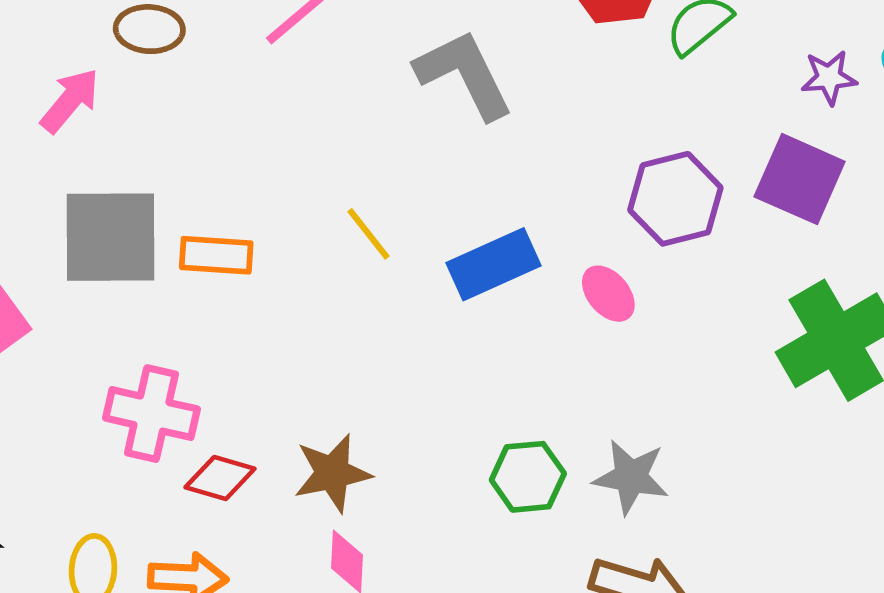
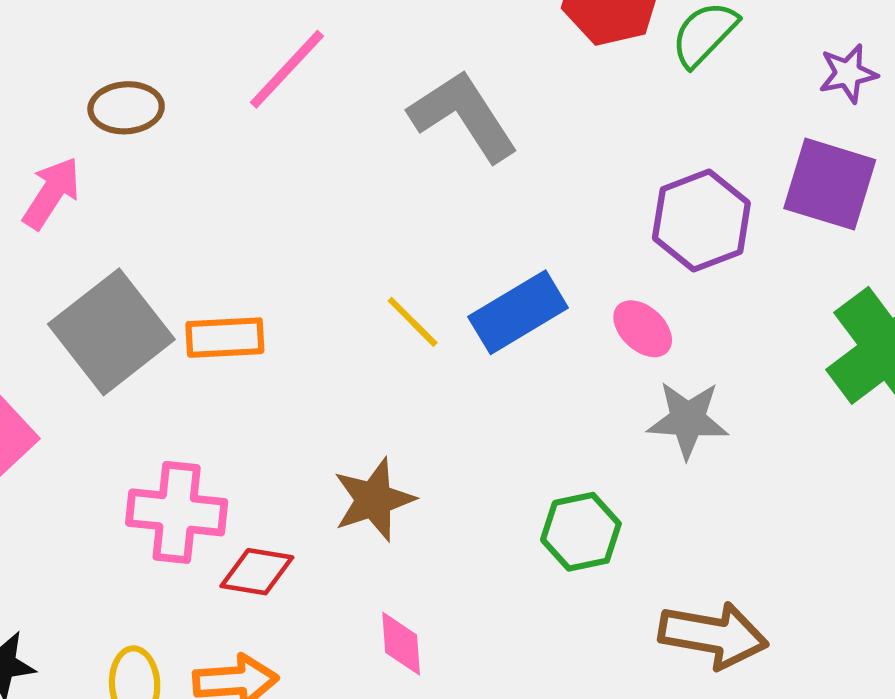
yellow line: (368, 234) -> (413, 322), moved
gray square: (111, 237) -> (111, 332), turned -31
brown star: (332, 473) -> (374, 500), moved
gray star: (631, 477) -> (688, 420), moved

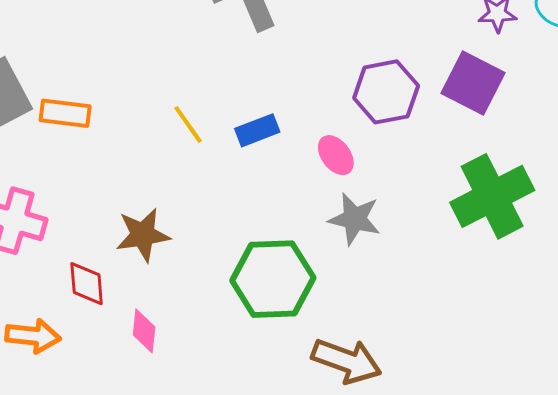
blue rectangle: (518, 312) -> (257, 130), size x0.7
green hexagon: (581, 532) -> (273, 279), size x1.6
red diamond: (257, 572) -> (87, 284), moved, turned 66

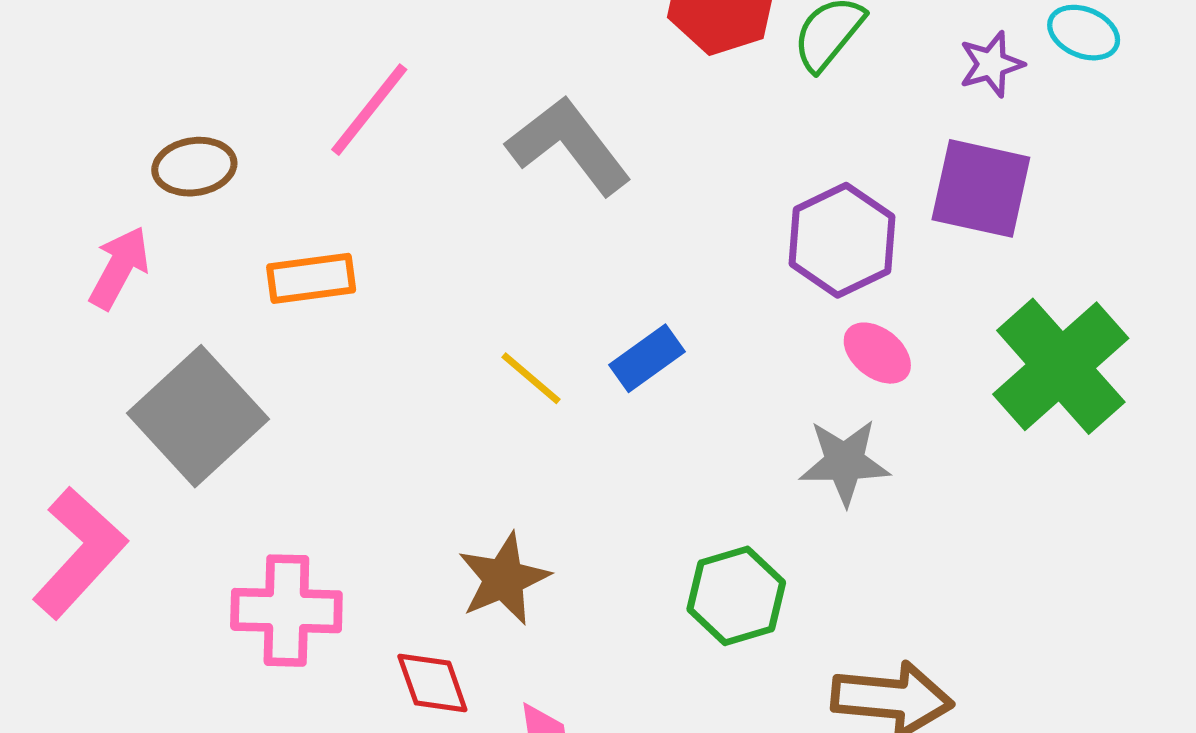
orange rectangle: (65, 113) -> (311, 278), moved
pink ellipse: (336, 155) -> (877, 353), moved
green hexagon: (273, 279) -> (736, 596), size x0.7

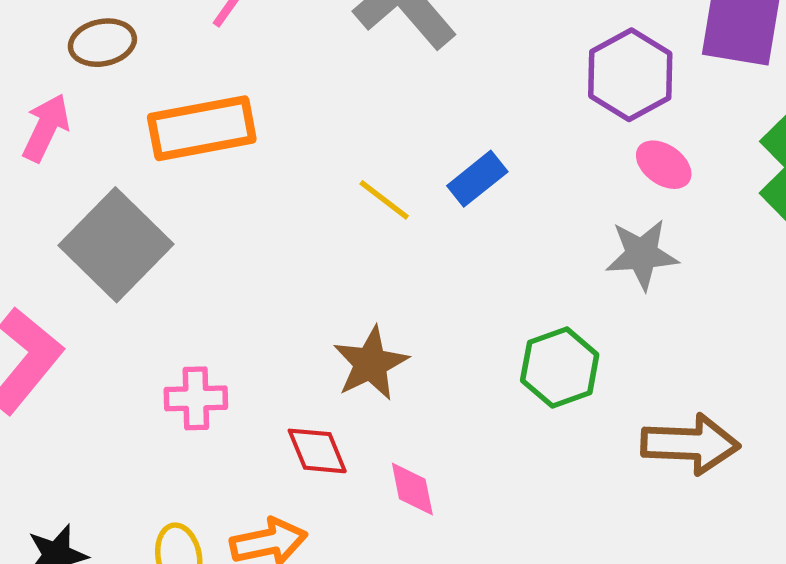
orange rectangle: (311, 278) -> (202, 128), size x1.5
pink cross: (286, 611) -> (196, 398), size x0.7

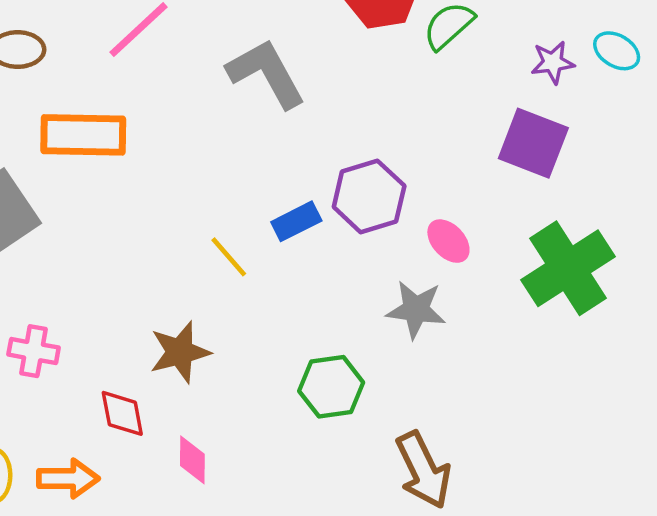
purple hexagon: (630, 75) -> (369, 196), moved
yellow line: (384, 200) -> (229, 257), moved
brown arrow: (690, 444) -> (423, 470), turned 50

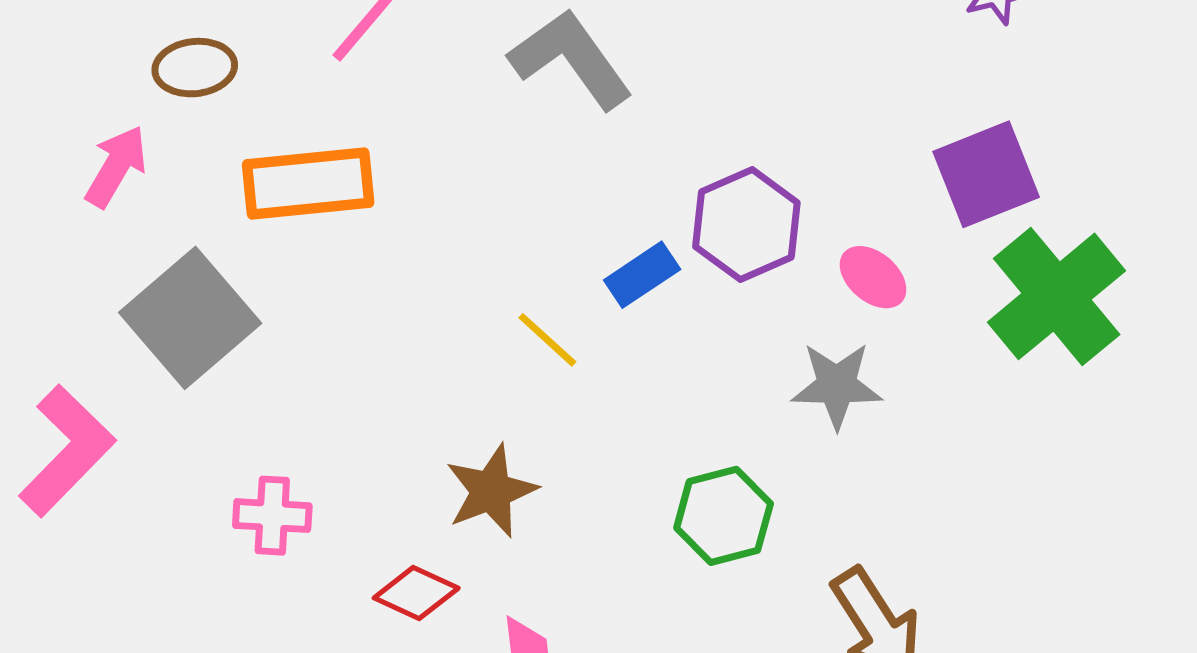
purple square: (533, 143) -> (986, 174), moved, turned -36
red diamond: (122, 413) -> (416, 593), turned -48

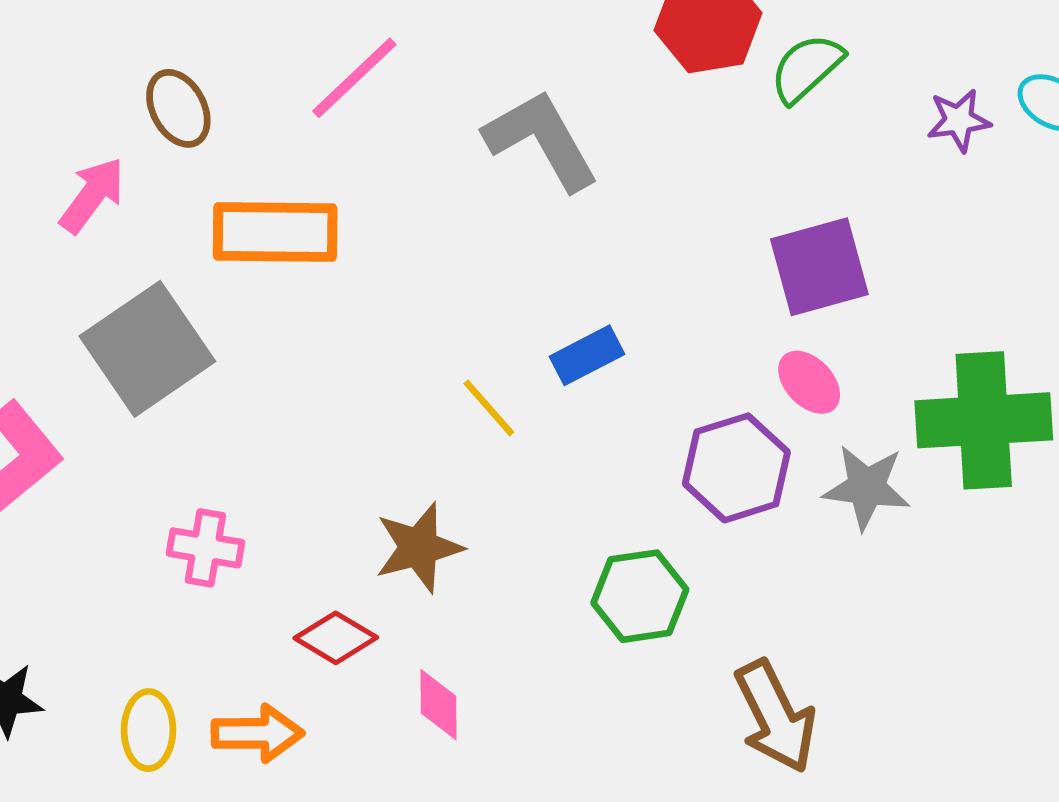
brown ellipse: (195, 68) -> (178, 108), turned 62
purple square: (986, 174) -> (819, 267), moved
purple hexagon: (746, 225) -> (736, 468), moved
green cross: (1057, 296) -> (984, 420), turned 30
gray star: (837, 385) -> (866, 487), moved

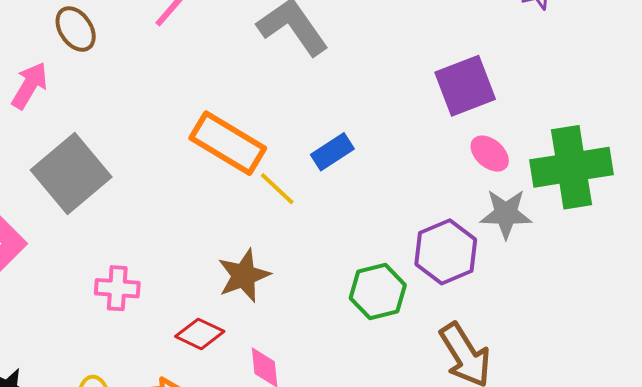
orange rectangle: (275, 232) -> (228, 143), moved, turned 36
pink ellipse: (809, 382) -> (490, 154), moved
purple hexagon: (736, 468) -> (446, 252), moved

